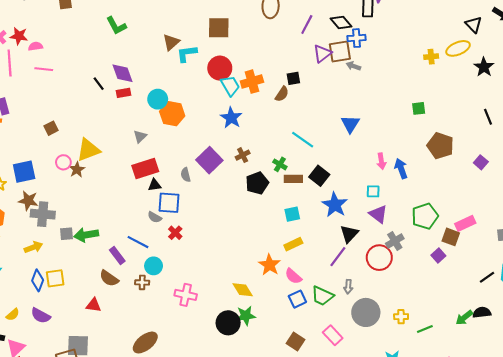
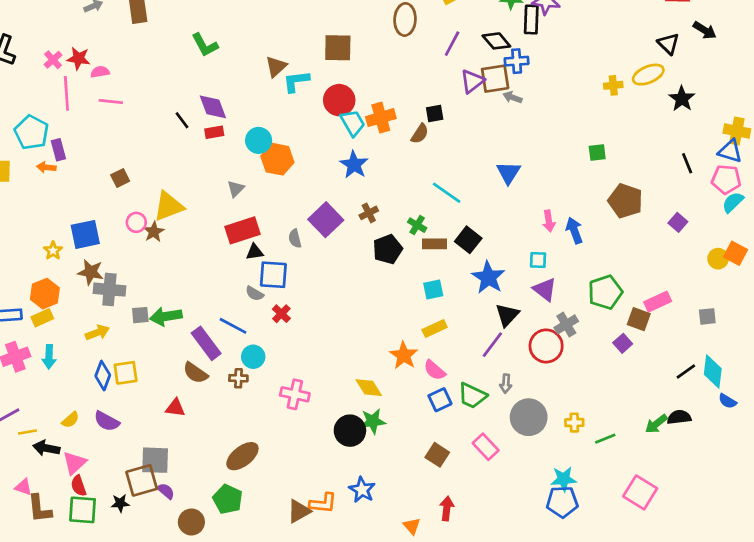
purple rectangle: (117, 256) -> (206, 343), size x1.4

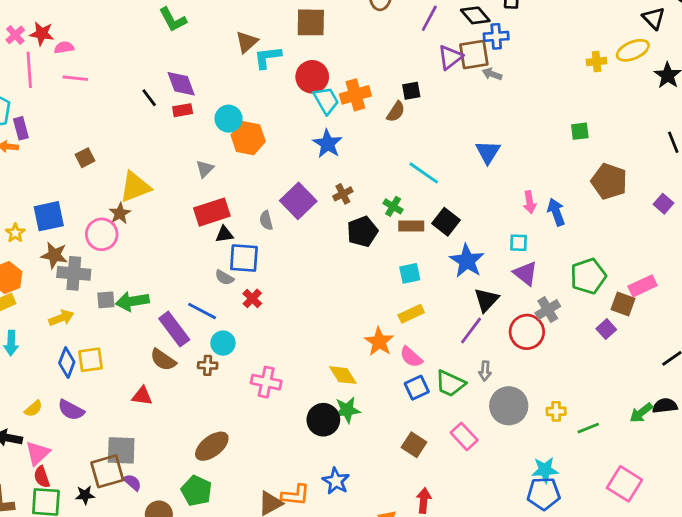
pink circle: (136, 222) -> (102, 234), moved, size x1.5

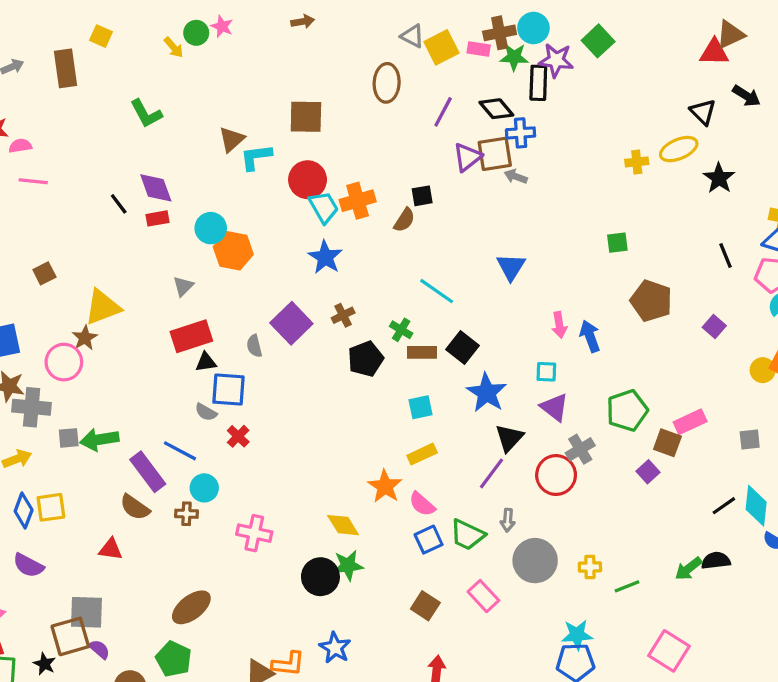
black star: (85, 495) -> (44, 664), turned 30

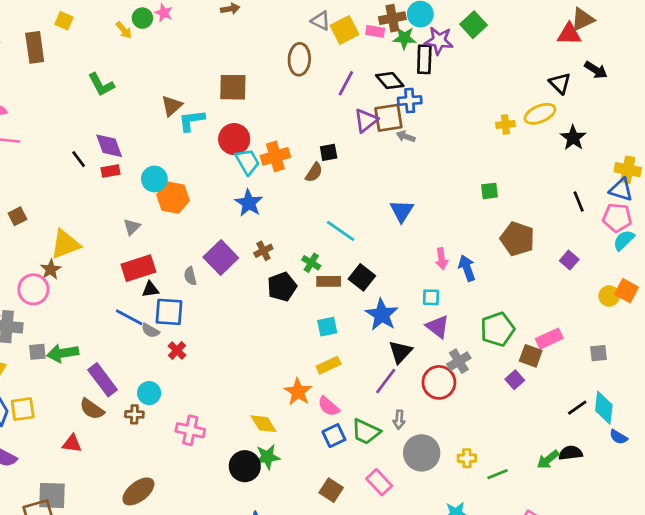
blue line: (180, 451) -> (129, 317), moved

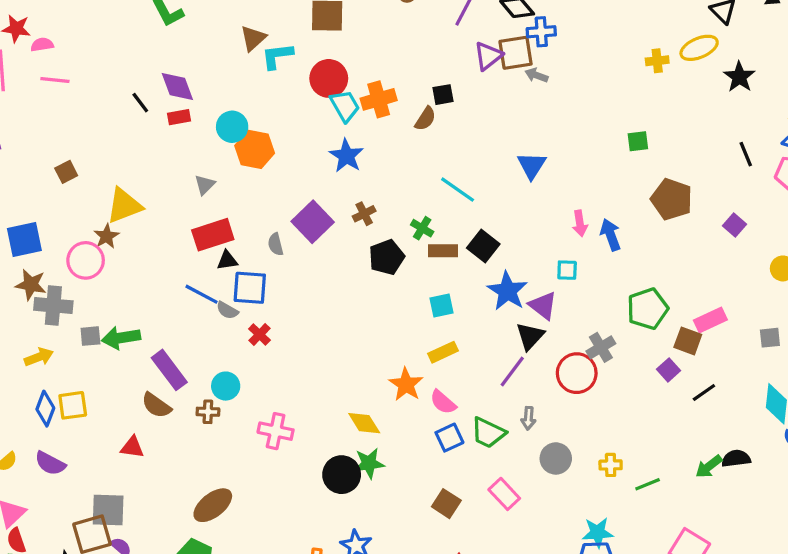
purple triangle: (438, 327) -> (543, 306), moved
black line: (577, 408) -> (704, 392), moved
gray circle: (422, 453) -> (556, 458), size x0.7

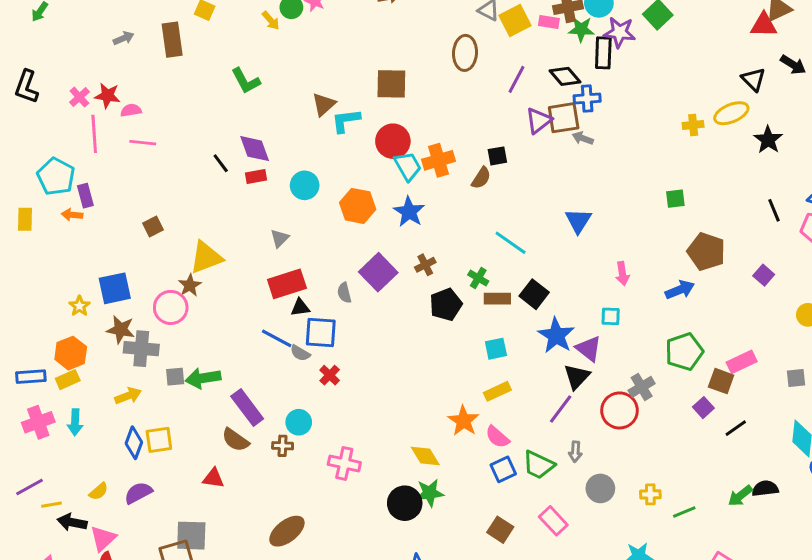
orange hexagon: (255, 149) -> (358, 206), moved
blue arrow: (611, 235) -> (680, 290), moved, turned 88
purple semicircle: (50, 463) -> (138, 493), turned 124

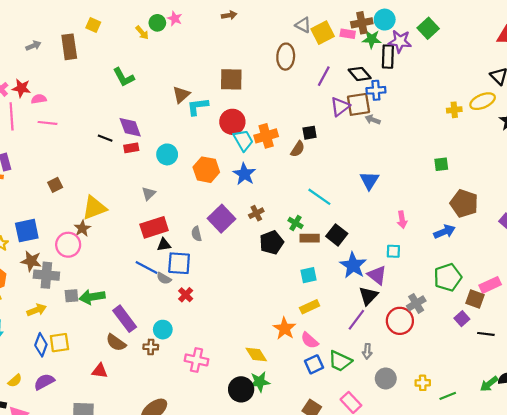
black line: (221, 163) -> (105, 138), turned -32
black line: (736, 428) -> (486, 334), turned 42

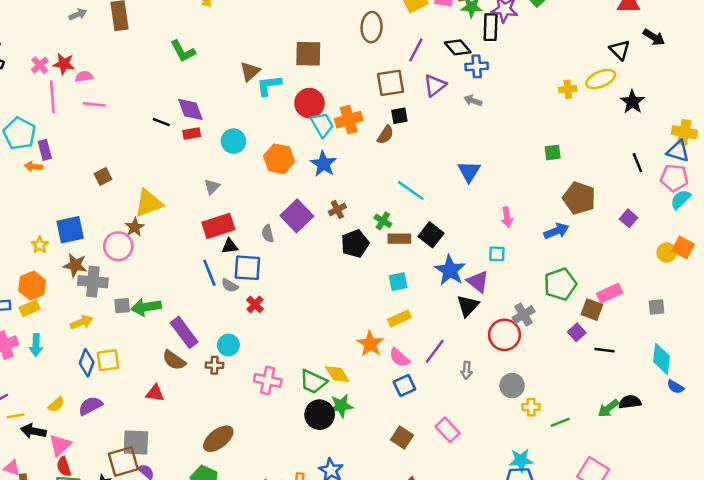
brown square: (359, 104) -> (391, 83), moved
blue line: (146, 268) -> (209, 273), turned 40
purple line: (356, 320) -> (435, 351), moved
green trapezoid: (340, 361) -> (313, 382), moved
gray circle: (386, 378) -> (512, 386), moved

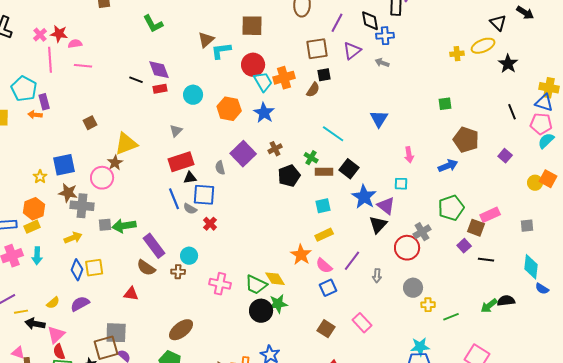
black diamond: (458, 47) -> (370, 21), turned 30

